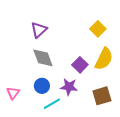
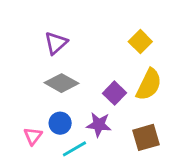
gray diamond: (43, 58) -> (62, 83), turned -40
pink triangle: (13, 93) -> (33, 136), moved

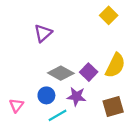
yellow square: (140, 42) -> (109, 15), moved
gray diamond: (62, 83) -> (61, 73), moved
pink triangle: (33, 136) -> (16, 105), moved

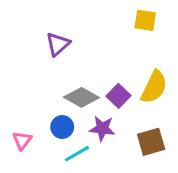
yellow square: (109, 15) -> (145, 20), turned -36

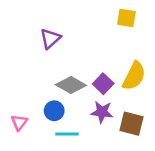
purple star: (102, 128) -> (102, 112), moved
brown square: (151, 142) -> (132, 124), turned 30
cyan line: (77, 154) -> (67, 134), turned 30

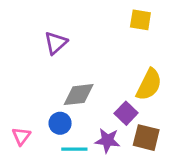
purple square: (103, 84) -> (126, 113), moved
gray diamond: (71, 85) -> (79, 95), turned -36
purple star: (102, 112) -> (107, 140), moved

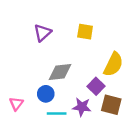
yellow square: (140, 20) -> (85, 32), moved

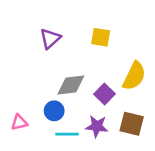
purple square: (96, 86) -> (105, 94), moved
pink triangle: (16, 104) -> (19, 122), turned 40

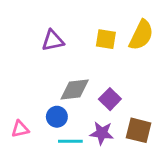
purple triangle: (50, 38) -> (53, 40), turned 30
yellow semicircle: (134, 76) -> (141, 35), moved

